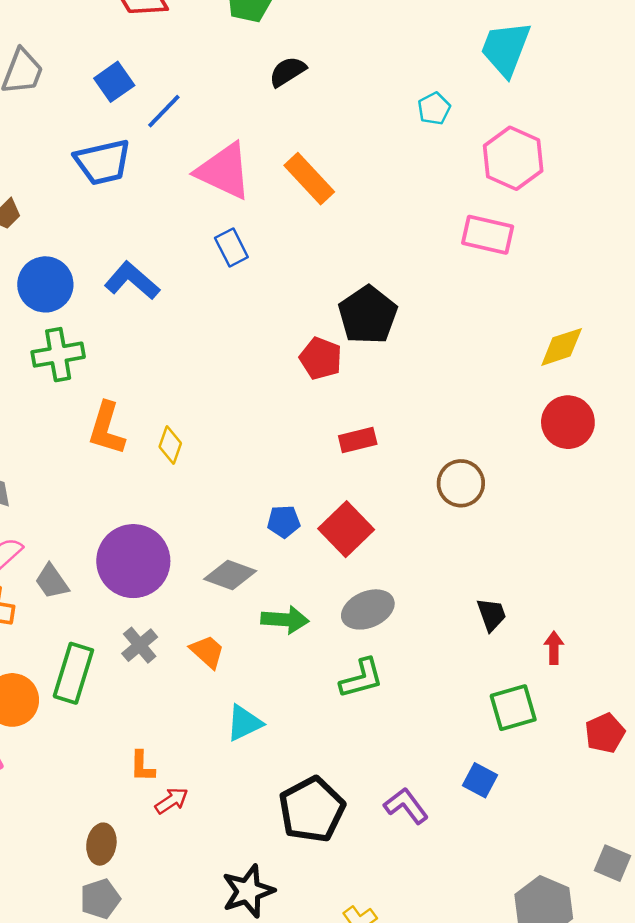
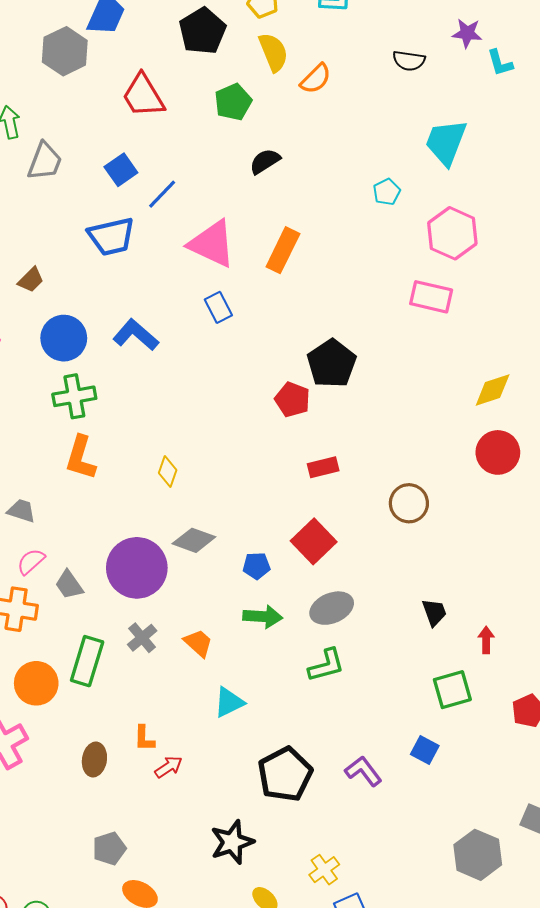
orange rectangle: (309, 179) -> (283, 250), turned 69
orange L-shape: (107, 428) -> (81, 458), moved
blue pentagon: (284, 522) -> (256, 566), moved
gray diamond: (230, 575) -> (194, 540), moved
brown ellipse: (101, 844) -> (94, 759), moved

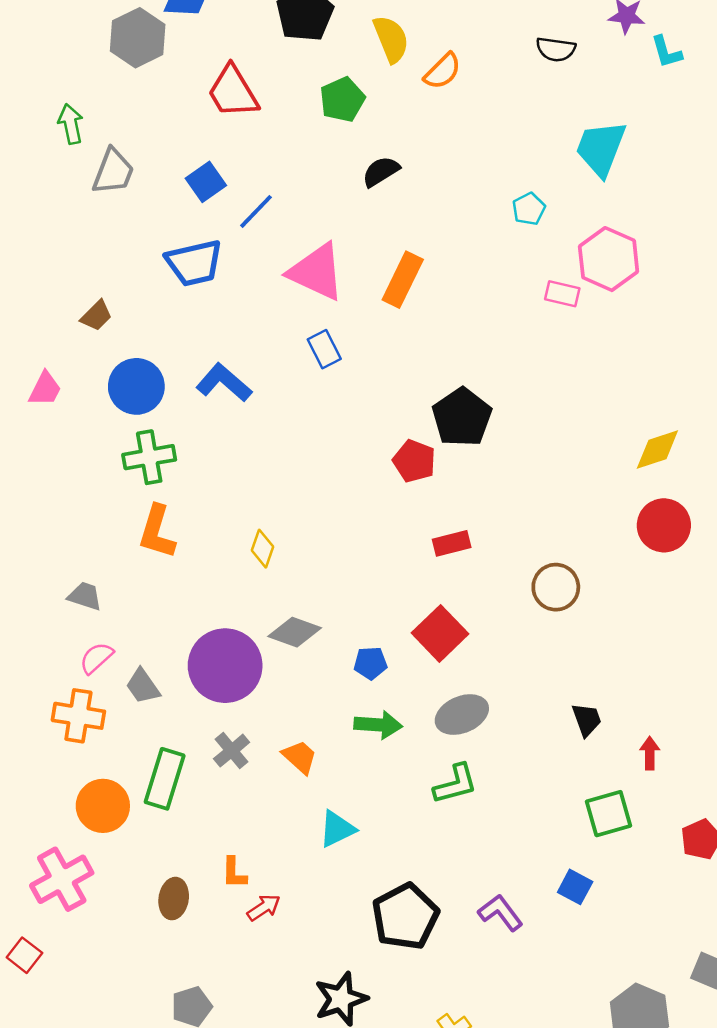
pink rectangle: (431, 297) -> (562, 294), moved, size x0.7

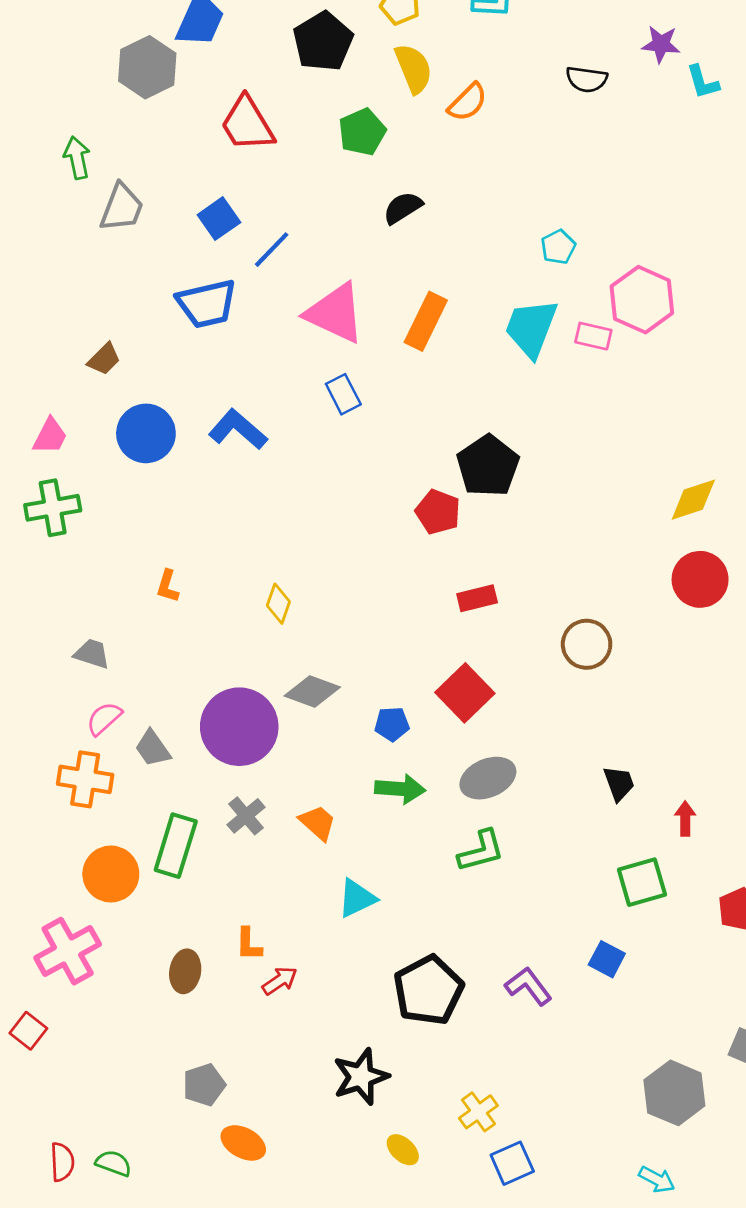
cyan trapezoid: (601, 148) -> (531, 328), moved
green cross: (149, 457) -> (53, 508), moved
orange L-shape: (157, 532) -> (168, 586), size x0.6

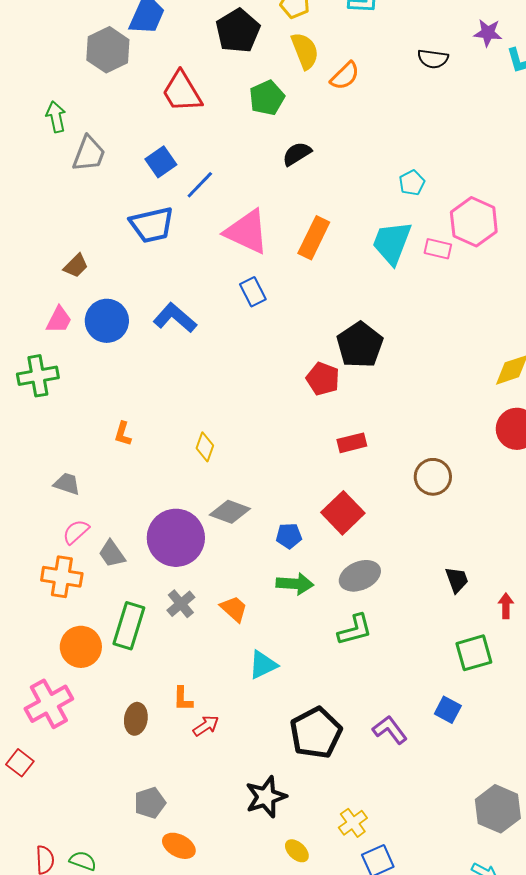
pink trapezoid: (50, 436) -> (59, 320), moved

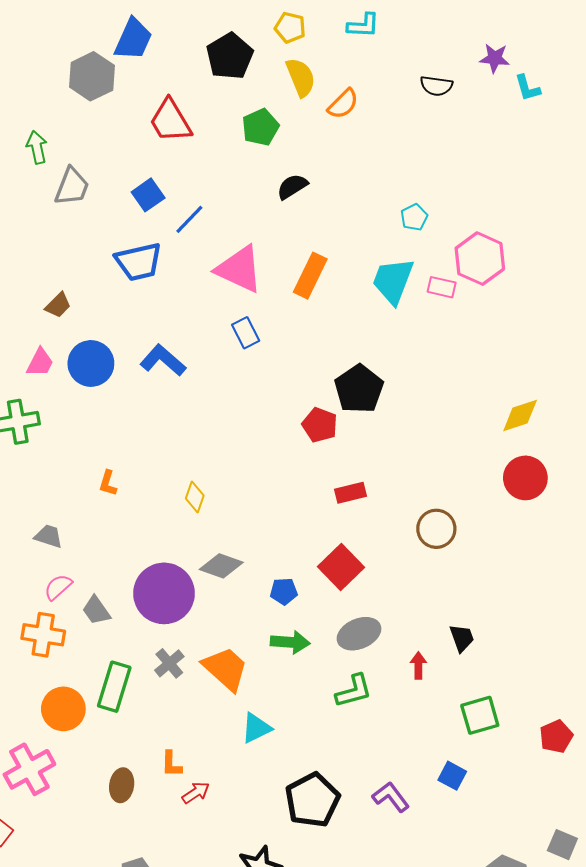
red arrow: (506, 606) -> (418, 665), moved
orange trapezoid: (234, 609) -> (225, 669), size x1.6

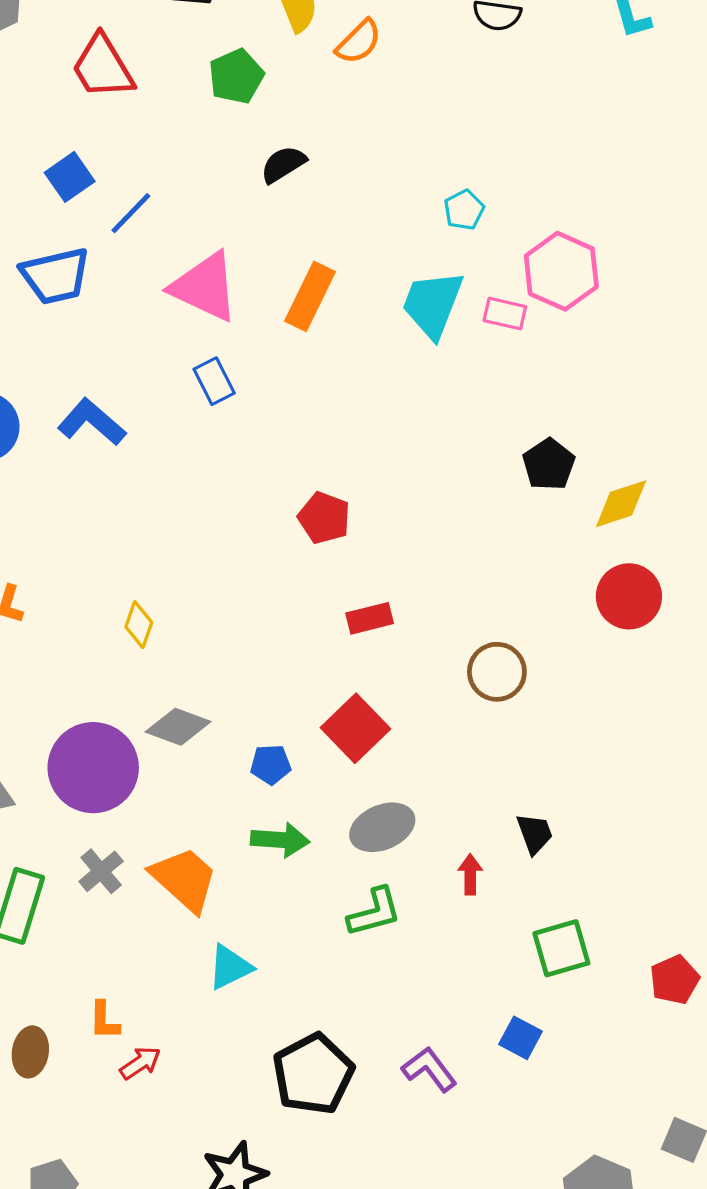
black pentagon: (359, 389) -> (549, 464), moved, size x0.7

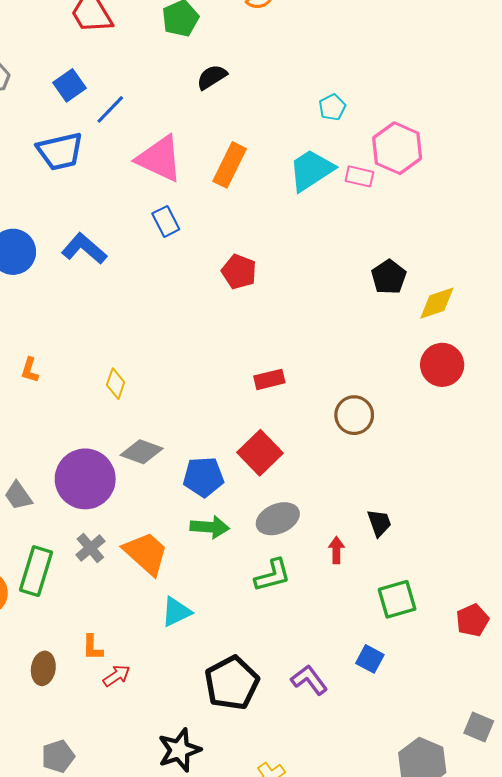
cyan trapezoid: (433, 304) -> (311, 170), turned 36
red pentagon: (324, 518) -> (239, 272), moved
blue pentagon: (271, 764) -> (203, 477), size x1.5

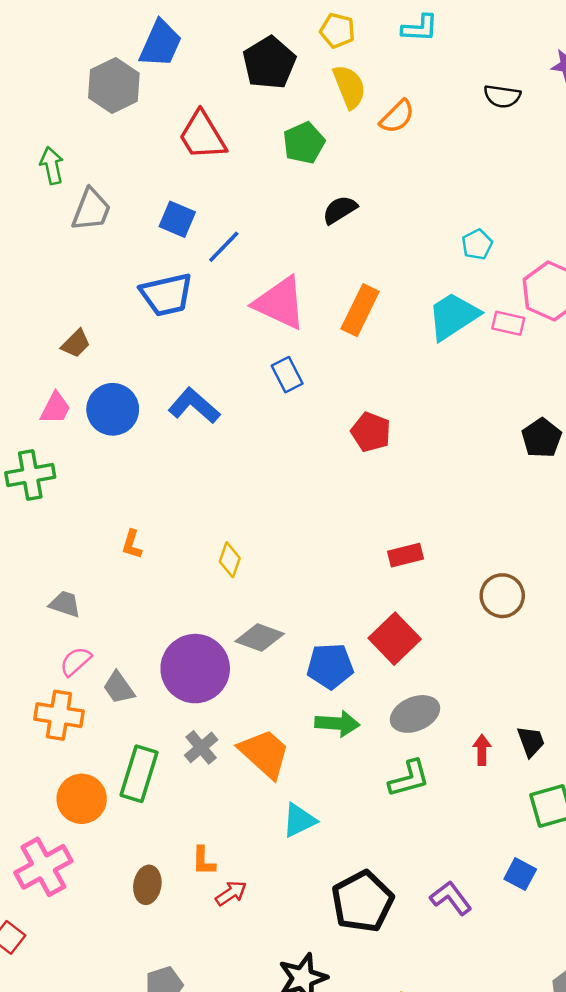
blue square: (69, 85) -> (177, 219), turned -32
black trapezoid: (379, 523) -> (531, 741), moved

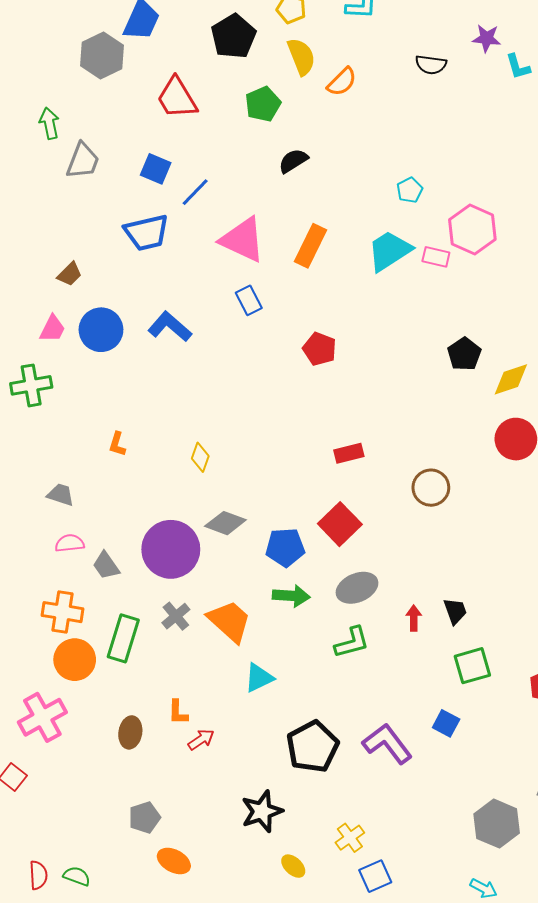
pink semicircle: (76, 661) -> (70, 543), turned 36
orange cross: (59, 715) -> (63, 612), moved
purple L-shape: (451, 898) -> (387, 744), size x1.4

